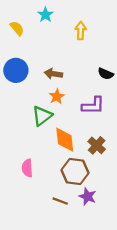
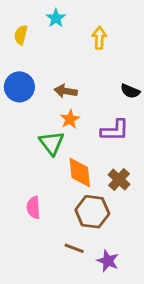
yellow semicircle: (17, 28) -> (21, 35), turned -126
green triangle: (42, 116) -> (52, 143), turned -30
purple star: (87, 197) -> (108, 261), moved

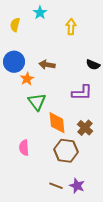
orange star: (70, 119) -> (27, 79), moved
brown line: (74, 248) -> (56, 186), moved

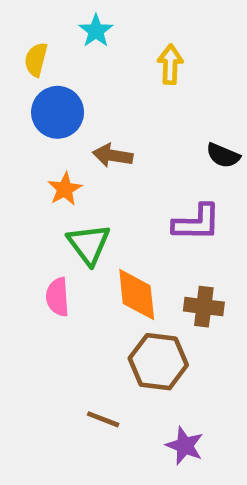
blue circle: (14, 62) -> (58, 112), moved
brown cross: (85, 128) -> (204, 307), turned -35
pink semicircle: (24, 148) -> (58, 297), moved
brown line: (56, 186) -> (103, 419), moved

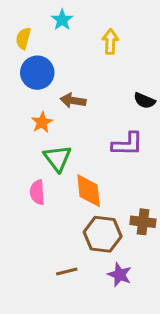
brown cross: (204, 307) -> (143, 222), moved
brown line: (103, 419) -> (67, 272), turned -35
purple star: (185, 446) -> (120, 275), moved

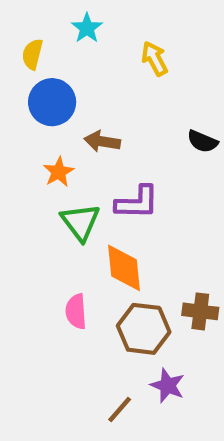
yellow arrow: (110, 42) -> (155, 59), turned -30
purple L-shape: (127, 144) -> (137, 202), moved
pink semicircle: (37, 192) -> (76, 311), moved
brown line: (67, 272) -> (120, 410), moved, turned -35

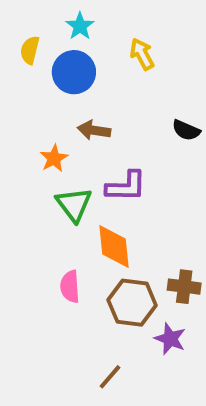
blue circle: (52, 102) -> (74, 72), moved
purple star: (168, 386) -> (170, 339), moved

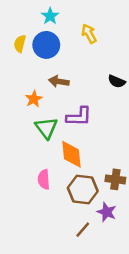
yellow semicircle: (30, 50) -> (20, 44), moved
brown line: (110, 377) -> (83, 230), moved

